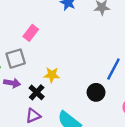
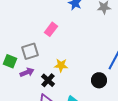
pink rectangle: (31, 33) -> (51, 29), moved
purple arrow: (12, 83) -> (27, 72), turned -32

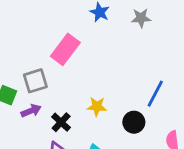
pink rectangle: (51, 29) -> (65, 49), size x1.5
yellow star: (61, 65) -> (97, 106), moved

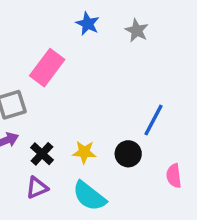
gray star: (141, 18) -> (137, 30), turned 30
yellow star: (97, 106) -> (84, 152), moved

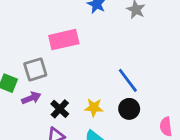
pink rectangle: (47, 68) -> (64, 40), turned 40
blue line: (154, 120) -> (128, 80), moved, turned -65

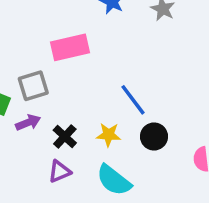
blue line: (128, 80) -> (133, 100), moved

